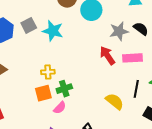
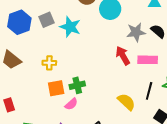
yellow cross: (48, 72) -> (49, 63), moved

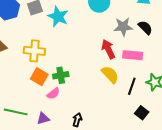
yellow cross: (49, 63) -> (34, 51), size x1.5
orange square: (56, 88) -> (39, 77), turned 36
yellow semicircle: (126, 102) -> (110, 75), moved

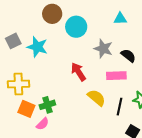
gray star: (123, 27) -> (103, 49), turned 30
black semicircle: (145, 28) -> (128, 56), moved
red arrow: (108, 49) -> (78, 72), moved

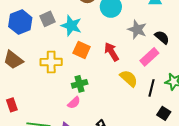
pink rectangle: (116, 76) -> (149, 57), turned -42
orange square: (26, 109) -> (82, 50), moved

